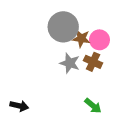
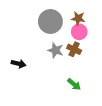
brown star: (81, 39) -> (78, 18), moved
black arrow: (19, 106) -> (18, 64), moved

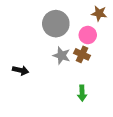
brown star: (78, 18) -> (99, 13), moved
green arrow: (74, 84) -> (82, 93), turned 48

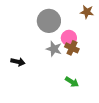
pink circle: (88, 35) -> (69, 38), moved
green arrow: (82, 93) -> (72, 82), turned -56

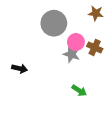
brown cross: (72, 48) -> (95, 47), moved
gray star: (54, 49) -> (72, 54), moved

